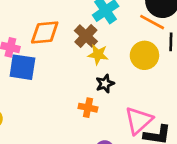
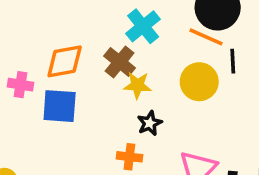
blue square: (22, 67) -> (60, 106), moved

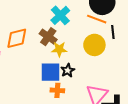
blue square: (60, 106) -> (51, 72), moved

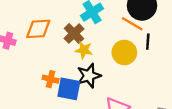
black star: (68, 70) -> (89, 76), size x1.5
blue square: (51, 72) -> (69, 89), moved
orange cross: (57, 90) -> (51, 79), moved

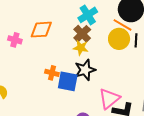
brown cross: (74, 34) -> (82, 34), moved
yellow circle: (124, 52) -> (119, 39), moved

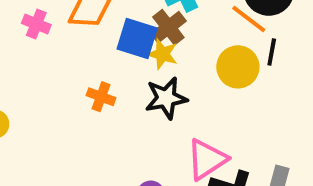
yellow circle: (119, 39) -> (238, 67), moved
blue square: (68, 81) -> (137, 39), moved

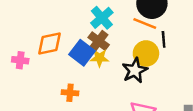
blue square: (137, 39) -> (82, 53), turned 35
black star: (166, 98) -> (135, 70), moved

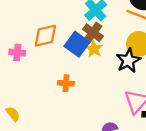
yellow star: (99, 58) -> (94, 49), turned 30

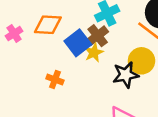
pink cross: (17, 53) -> (14, 33), turned 35

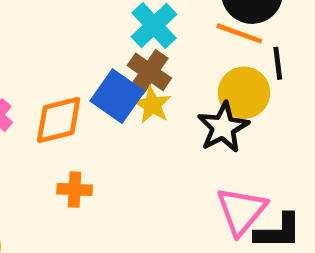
orange diamond: (48, 25) -> (59, 120), moved
orange cross: (55, 79) -> (75, 190), moved

